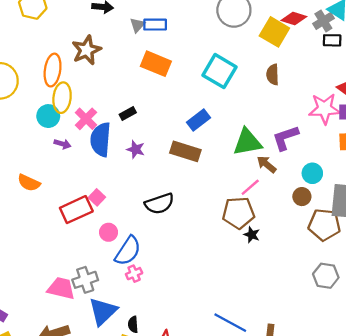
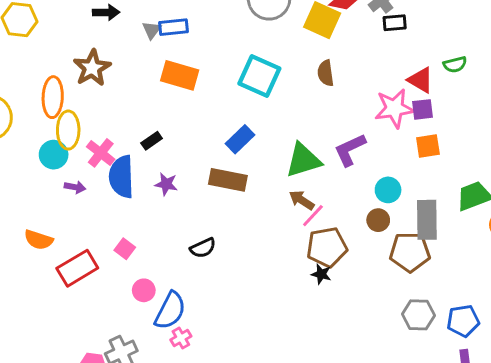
brown arrow: (267, 164) -> (302, 200), moved
black semicircle: (159, 204) -> (203, 248), size x0.7
red rectangle: (76, 210) -> (77, 268), moved
brown pentagon: (238, 213) -> (327, 247), moved

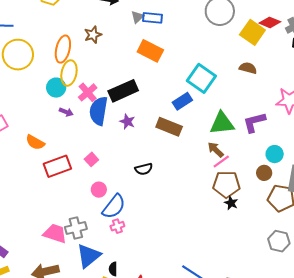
brown star: (92, 68) -> (93, 35), size x0.7
brown semicircle: (326, 73) -> (248, 68), turned 102
cyan square: (259, 76) -> (201, 78), moved
black rectangle: (152, 141) -> (123, 91), size x2.0
black star: (321, 274) -> (231, 203), moved

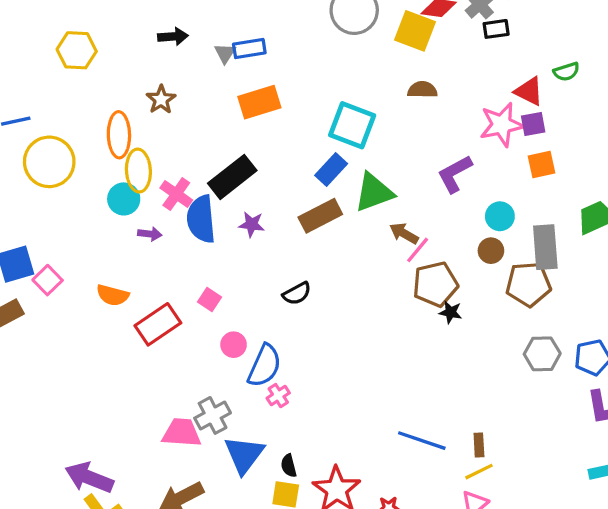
orange rectangle: (150, 51) -> (259, 102), turned -30
green triangle: (222, 123) -> (374, 192), moved
brown rectangle: (169, 127) -> (320, 216), turned -35

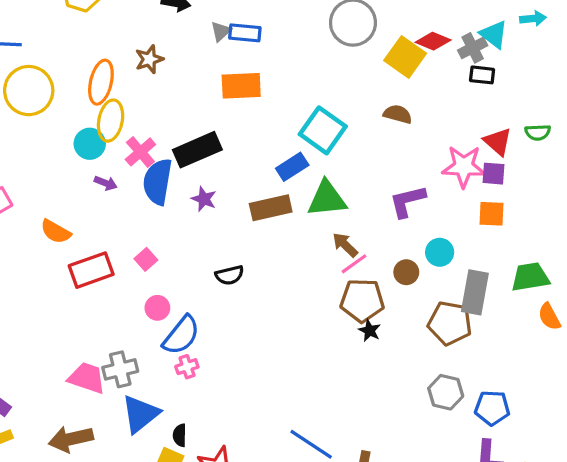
brown circle: (491, 251) -> (406, 272), moved

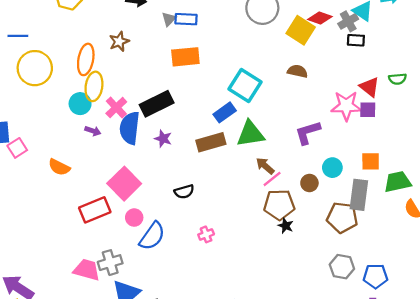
orange square: (492, 214) -> (371, 161), moved
pink square: (146, 259) -> (124, 184), size x2.0
red rectangle: (91, 270) -> (95, 210), moved
pink cross: (187, 367) -> (206, 234), moved

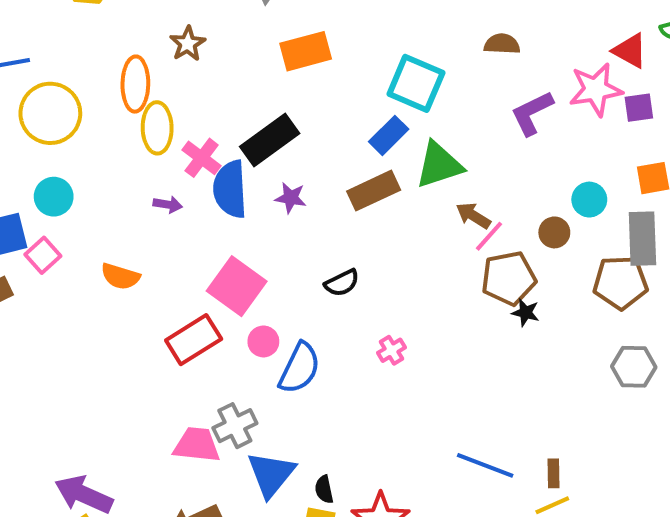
cyan circle: (80, 104) -> (54, 197), moved
purple square: (368, 110) -> (639, 108), moved
purple L-shape: (308, 133) -> (532, 113), moved

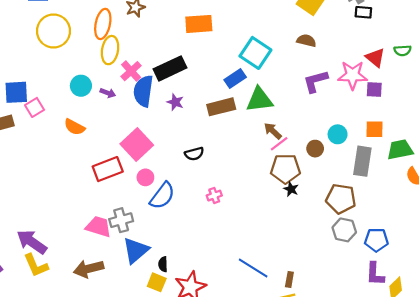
cyan circle: (54, 197) -> (81, 86), moved
brown pentagon: (620, 282) -> (341, 199), moved

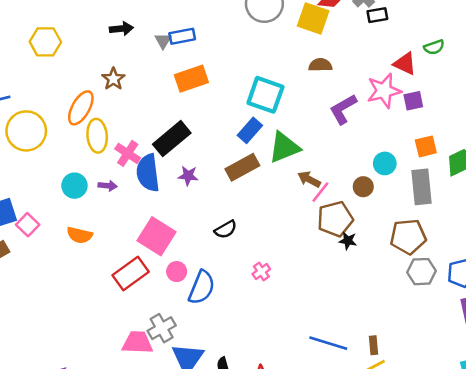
orange ellipse: (103, 24) -> (81, 108), turned 32

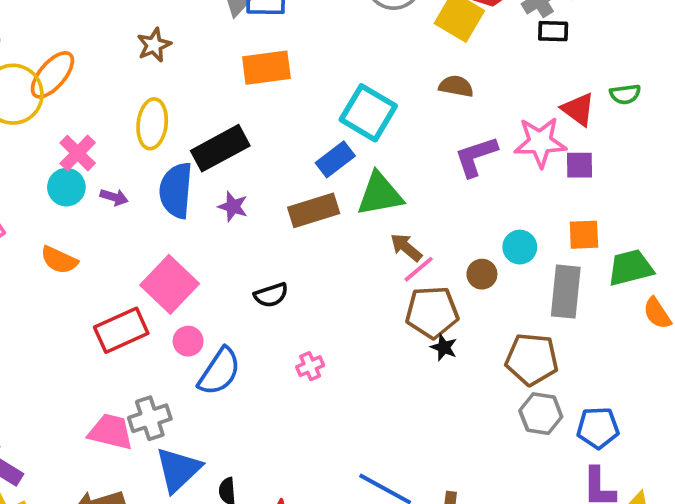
orange ellipse: (81, 108) -> (52, 75), moved
yellow ellipse: (97, 136) -> (152, 124), moved
pink cross: (128, 153) -> (78, 153), moved

